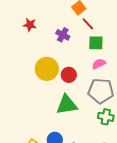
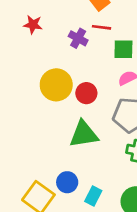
red line: (88, 24) -> (101, 27), moved, turned -40

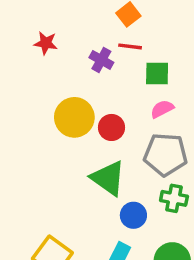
green triangle: (84, 134) -> (108, 178), turned 44
blue circle: (67, 182) -> (133, 215), moved

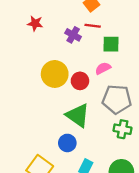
pink semicircle: (162, 109) -> (103, 68), moved
blue circle: (133, 215) -> (67, 143), moved

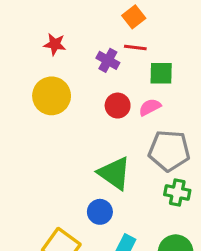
yellow circle: (55, 74) -> (52, 96), moved
red circle: (80, 81) -> (118, 106), moved

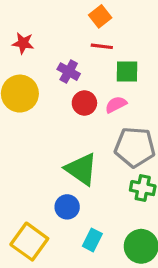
purple cross: (108, 60) -> (69, 72), moved

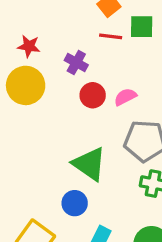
red star: (23, 43) -> (29, 46), moved
green square: (127, 72) -> (142, 27), moved

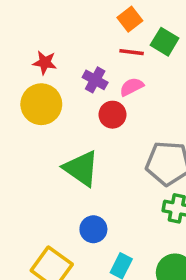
green square: (142, 27) -> (165, 42), turned 30
pink semicircle: (125, 97) -> (132, 87), moved
green triangle: (89, 164) -> (81, 168), moved

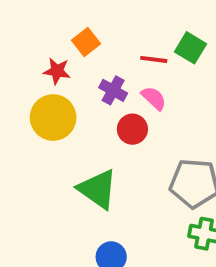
orange square: (130, 19) -> (86, 42), moved
pink semicircle: (132, 87) -> (154, 98), turned 70

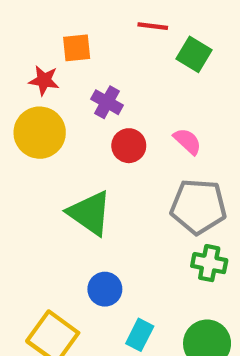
orange square: (86, 42) -> (77, 48), turned 32
red line: (154, 59) -> (153, 26), moved
pink semicircle: (154, 98) -> (187, 141), moved

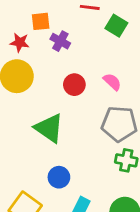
purple cross: (107, 102) -> (60, 41), moved

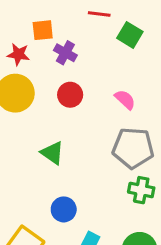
red circle: (74, 85) -> (70, 95), moved
green triangle: (49, 128) -> (52, 153), size x0.7

